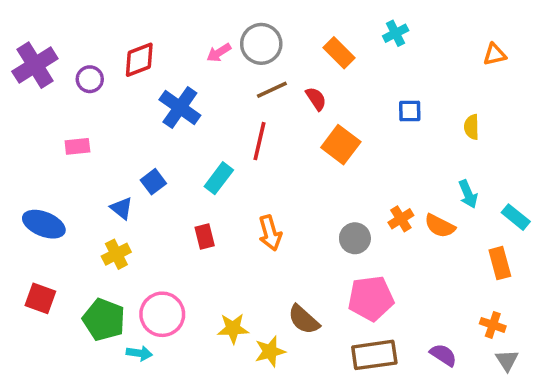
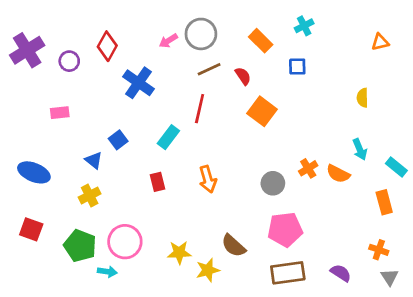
red diamond: (139, 60) -> (107, 46), turned -40
blue square: (410, 111) -> (297, 67), moved

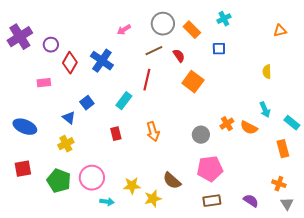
gray circle: (201, 34) -> (163, 24), moved
red diamond: (107, 46) -> (70, 63), moved
red square: (31, 229) -> (23, 169), turned -30
cyan arrow: (107, 272) -> (107, 202), moved
brown rectangle: (288, 273) -> (212, 201), size x0.7

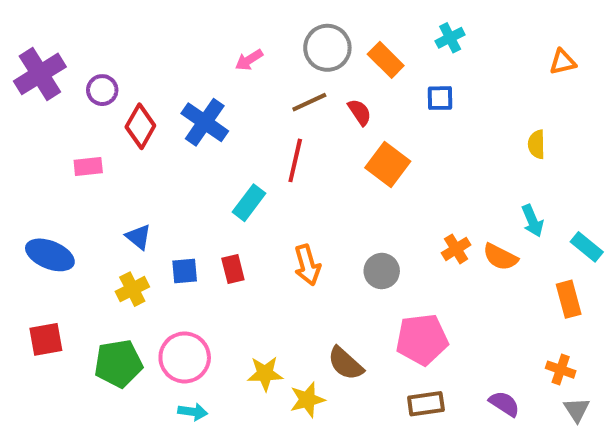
blue square: (87, 103) -> (185, 271), moved, turned 32
gray circle: (201, 135) -> (382, 271), moved
green pentagon: (59, 181) -> (118, 363), turned -30
cyan arrow: (107, 202) -> (193, 412), moved

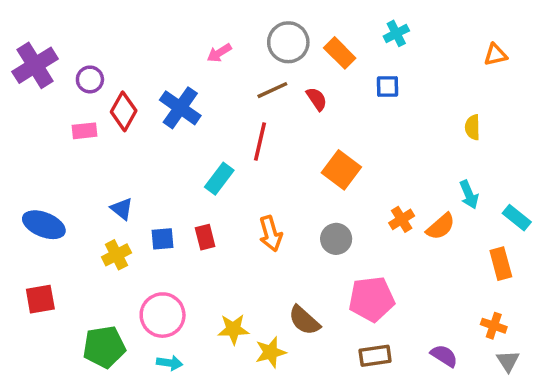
orange square: (388, 164) -> (341, 170), moved
pink rectangle: (88, 166) -> (85, 131), moved
orange semicircle: (500, 257) -> (441, 226), turned -68
green pentagon: (118, 363) -> (104, 347), moved

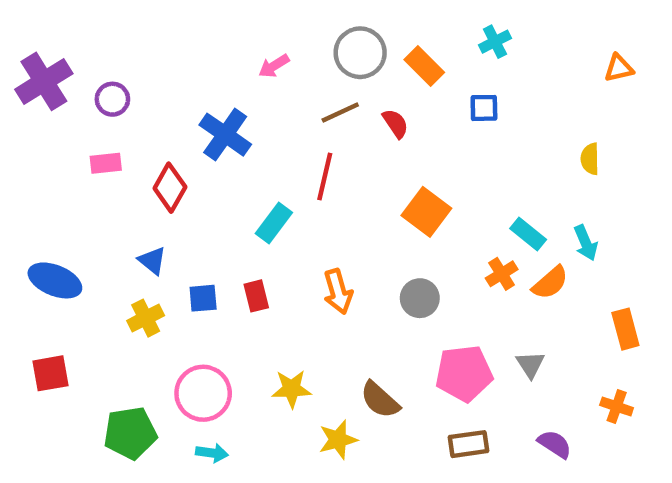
red diamond: (124, 111) -> (170, 188), moved
cyan rectangle: (517, 218) -> (528, 234), moved
yellow star: (233, 329) -> (292, 389), moved
gray triangle: (508, 361) -> (530, 364), moved

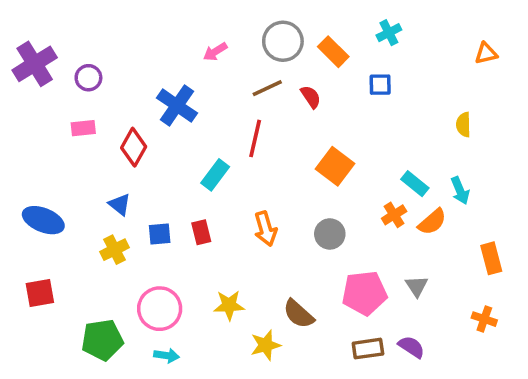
purple semicircle: (555, 444) -> (411, 347), moved

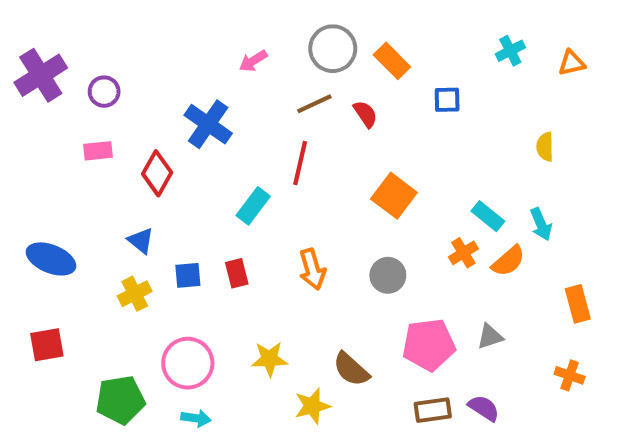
cyan cross: (389, 33) -> (510, 51), moved
gray triangle: (417, 286) -> (490, 337), turned 45

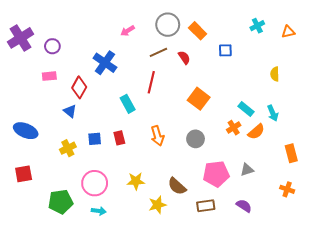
cyan rectangle: (253, 206) -> (128, 104), turned -66
blue triangle: (141, 241) -> (70, 111), moved
brown rectangle: (433, 410) -> (206, 206), moved

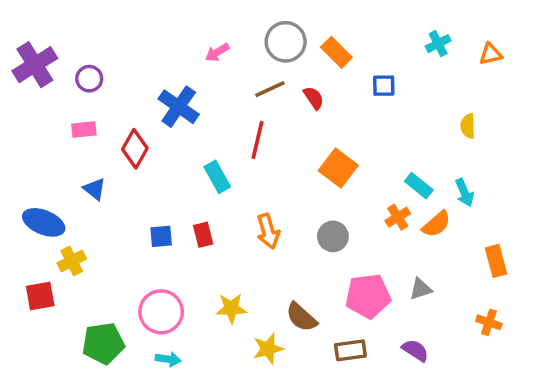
blue triangle: (70, 111) -> (94, 189), moved
yellow cross: (68, 148) -> (72, 261), moved

